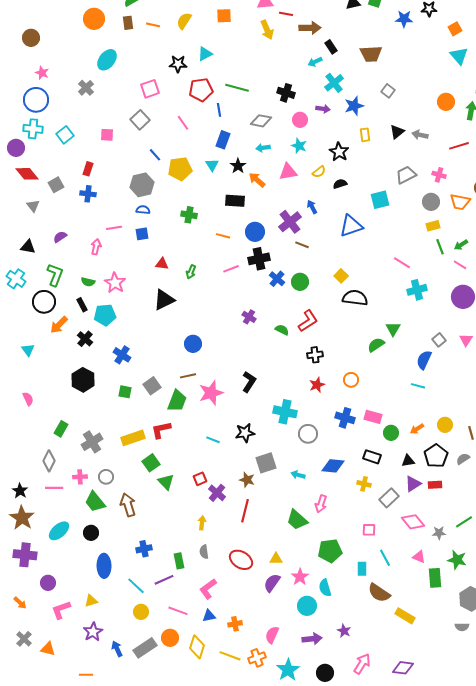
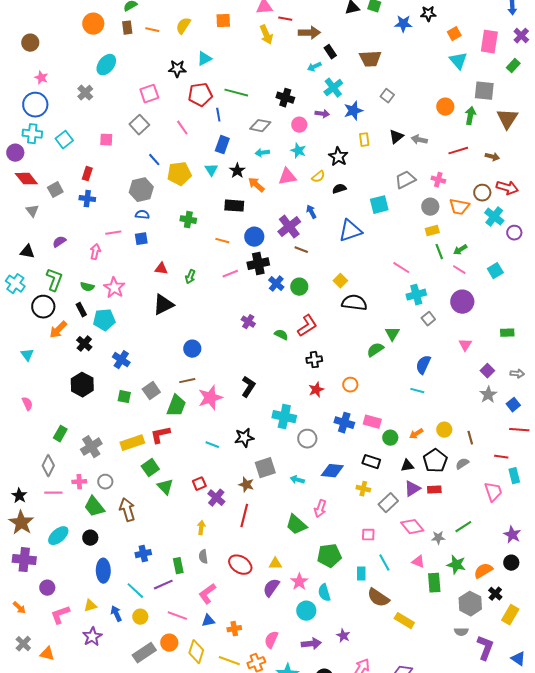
gray square: (439, 340) -> (428, 319), moved
blue arrow: (117, 649) -> (116, 614), moved

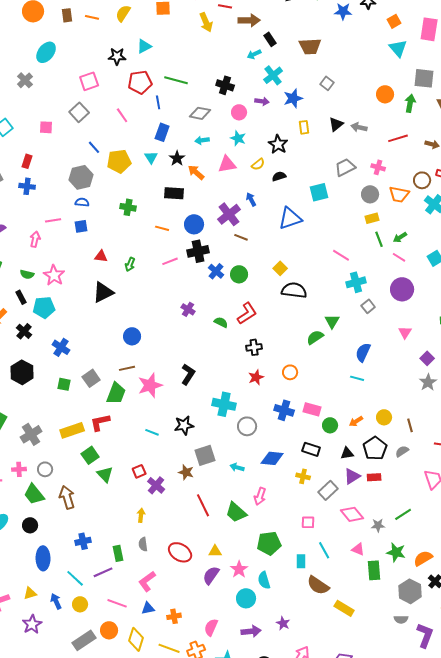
red line: (244, 516) -> (203, 505), moved, turned -40

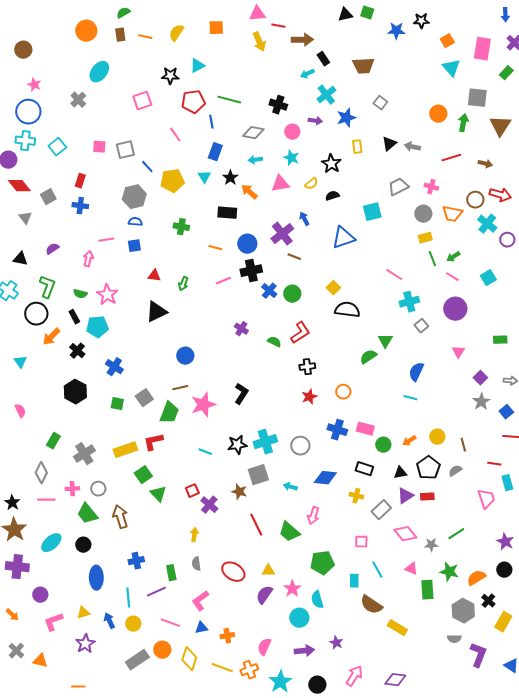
gray square: (79, 112) -> (125, 150), moved, turned 30
cyan cross: (224, 404) -> (265, 442), moved, turned -30
cyan line: (75, 578) -> (128, 598), turned 42

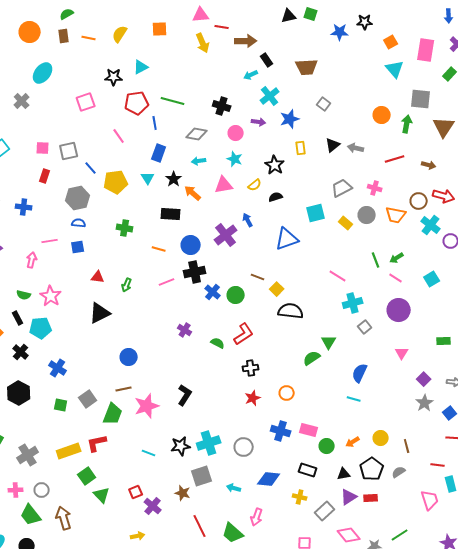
red rectangle: (80, 181) -> (45, 176), moved
yellow rectangle: (425, 238) -> (346, 223), moved, turned 56
brown line: (294, 257) -> (258, 277), moved
yellow arrow: (194, 535) -> (138, 536), turned 72

